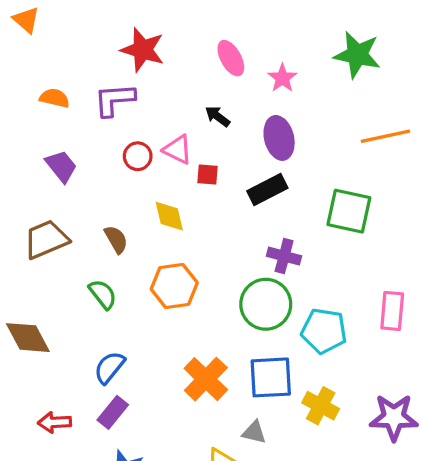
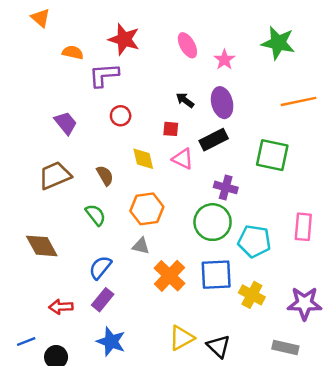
orange semicircle: (55, 98) -> (73, 52), moved
black arrow: (218, 116) -> (185, 100), moved
pink triangle: (178, 150) -> (183, 159), moved
gray triangle: (254, 432) -> (141, 246), moved

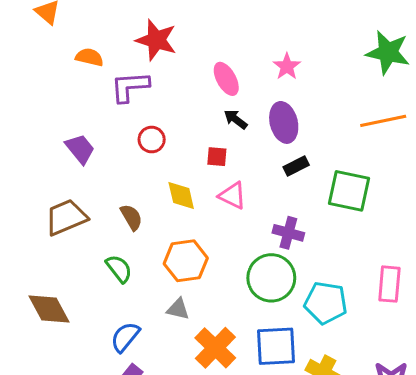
green star: (278, 43) -> (388, 52), moved
pink ellipse: (187, 45) -> (226, 79), moved
black rectangle: (214, 140) -> (296, 166), moved, size x0.7

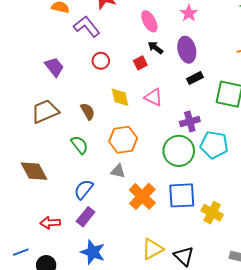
purple L-shape: (130, 87) -> (87, 26), turned 56
red square: (217, 157) -> (140, 63), moved, turned -32
purple cross: (288, 233) -> (190, 122), turned -30
cyan pentagon: (326, 303) -> (214, 145), moved

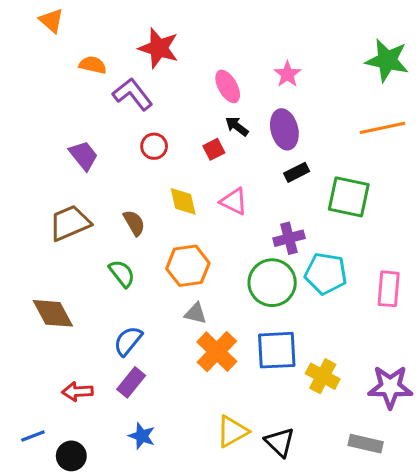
gray triangle: (118, 171) -> (195, 313), moved
blue star: (93, 252) -> (142, 436), size x0.7

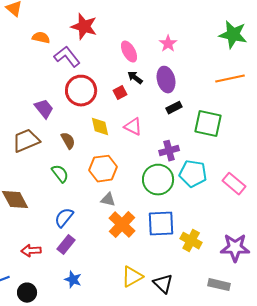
red circle: (154, 146) -> (81, 91), size x1.8
purple trapezoid: (84, 155) -> (44, 109), moved
pink rectangle: (389, 289) -> (234, 184), turned -55

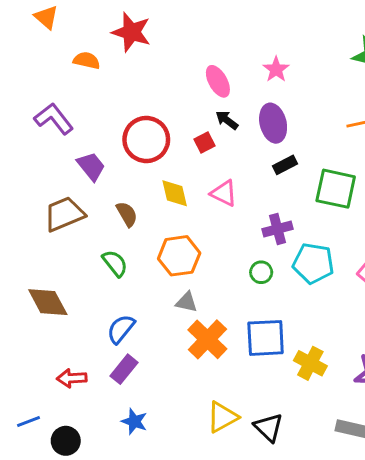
red star: (84, 27) -> (131, 32), moved
purple L-shape: (67, 57) -> (54, 119), moved
green circle: (158, 180) -> (261, 272), size x0.5

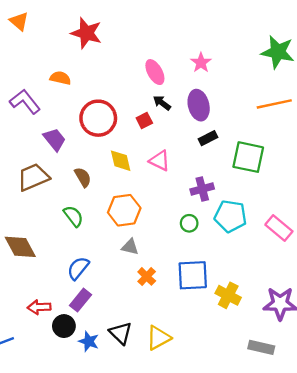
orange semicircle: (87, 60) -> (60, 78), moved
orange cross: (207, 339) -> (147, 276), size x0.6
black triangle: (269, 427) -> (121, 333), moved
black circle: (66, 441) -> (64, 326), moved

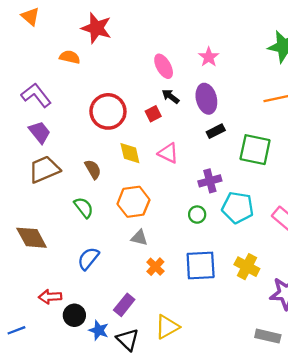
orange semicircle: (60, 78) -> (70, 57), moved
purple trapezoid: (54, 139) -> (40, 132), moved
yellow cross: (228, 295) -> (247, 267), moved
purple rectangle: (80, 300) -> (124, 305), moved
black triangle: (121, 333) -> (128, 340), moved

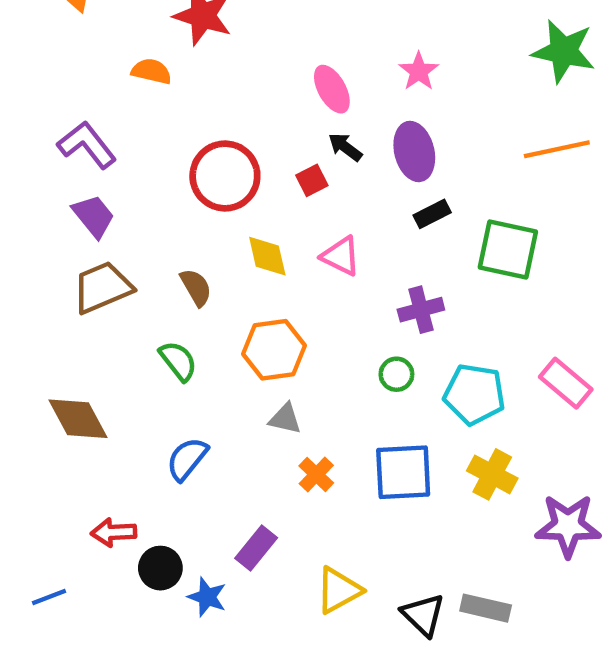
cyan pentagon: (238, 208) -> (474, 394), moved
gray rectangle: (268, 336) -> (486, 608), moved
black triangle: (128, 340) -> (423, 615), moved

